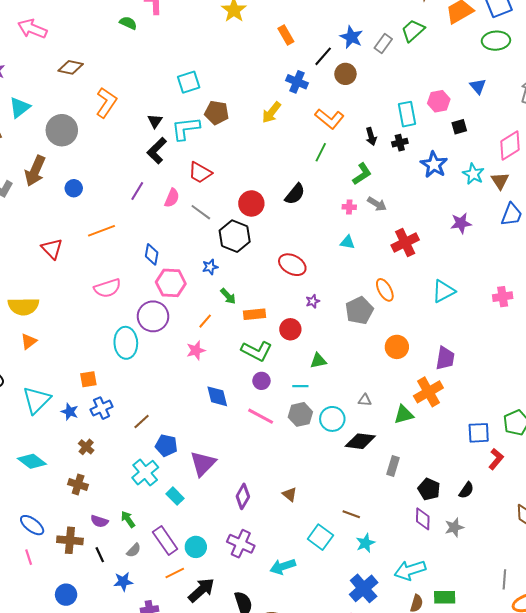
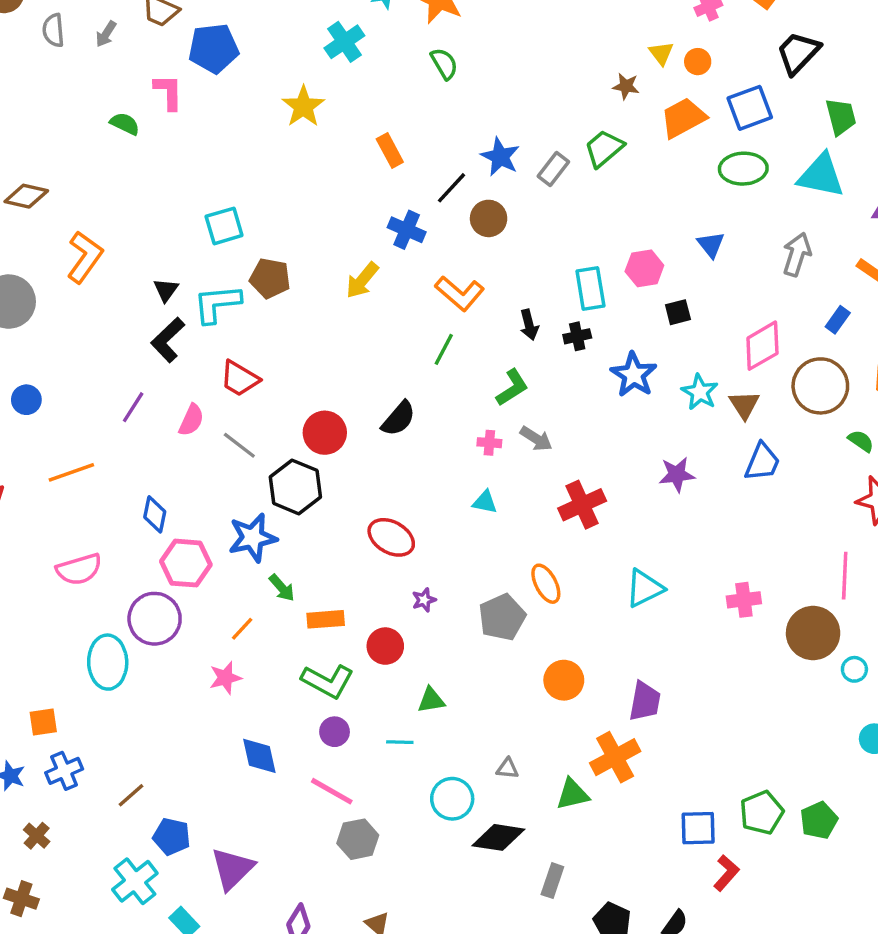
blue star: (210, 267) -> (253, 538), size x1.8
gray hexagon: (300, 414) -> (358, 839), moved

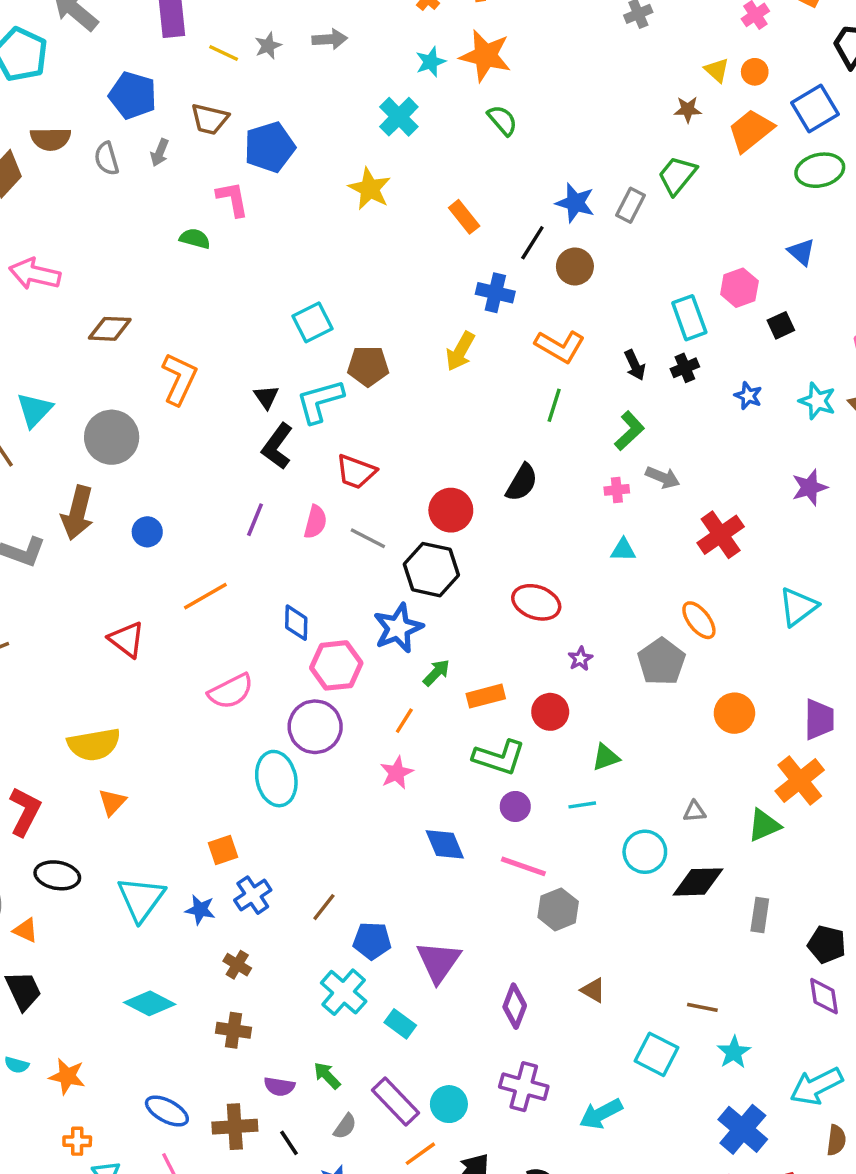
blue star: (634, 375) -> (748, 396), size x0.6
green arrow: (282, 588) -> (436, 673), turned -84

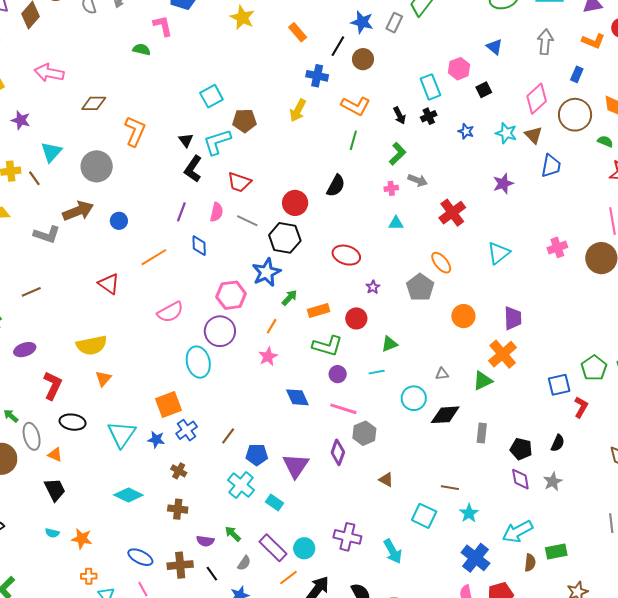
brown arrow: (77, 513) -> (78, 211), turned -124
blue diamond: (296, 623) -> (199, 246), moved
orange square: (223, 850) -> (168, 404), size x1.5
purple diamond: (515, 1006) -> (338, 452), moved
cyan arrow: (601, 1114) -> (393, 551), turned -90

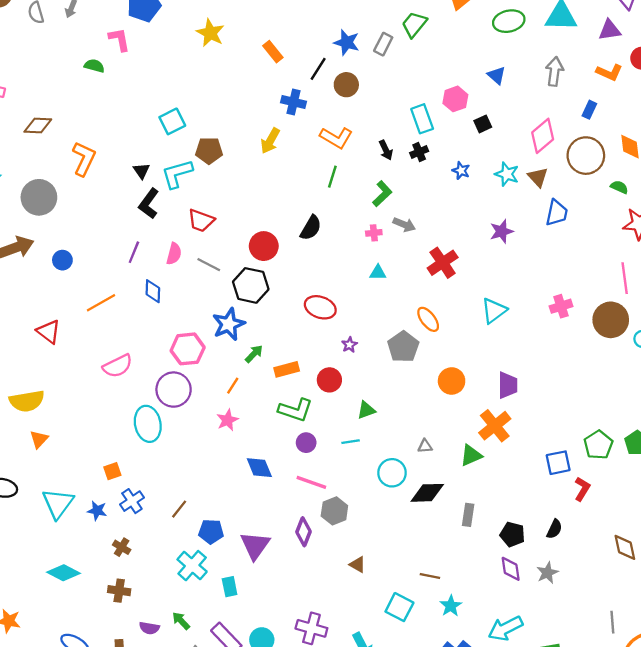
orange square: (168, 404) -> (112, 471), size x0.6
cyan rectangle: (275, 502) -> (230, 587), turned 42

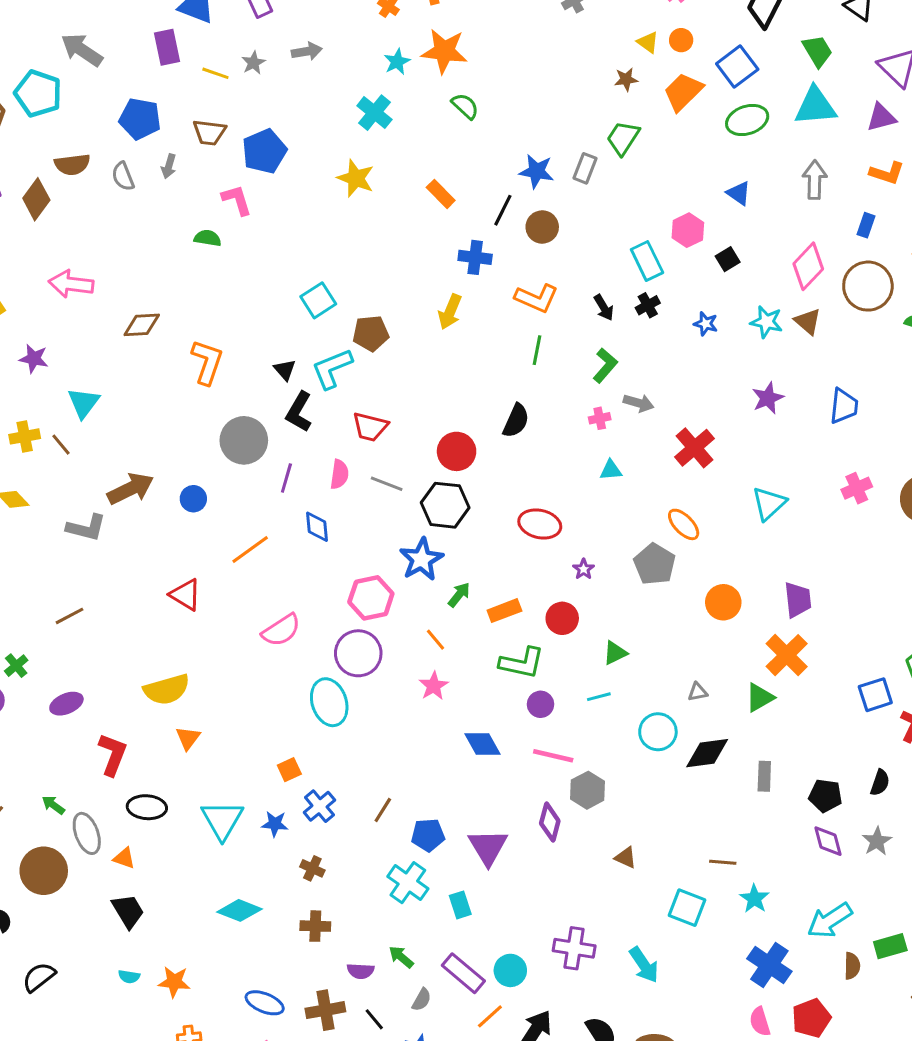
gray circle: (39, 197) -> (244, 440), moved
blue trapezoid: (557, 213) -> (844, 406), moved
orange line: (233, 386) -> (436, 640), turned -66

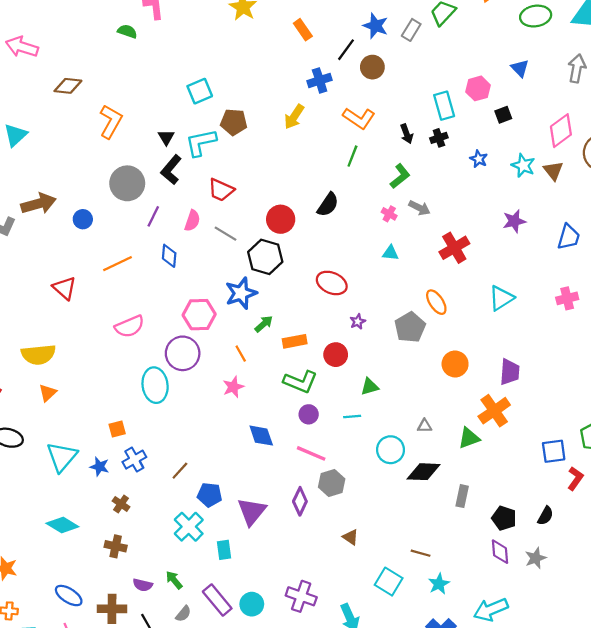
blue cross: (475, 257) -> (320, 80), turned -35
pink cross: (600, 418) -> (389, 214), turned 32

